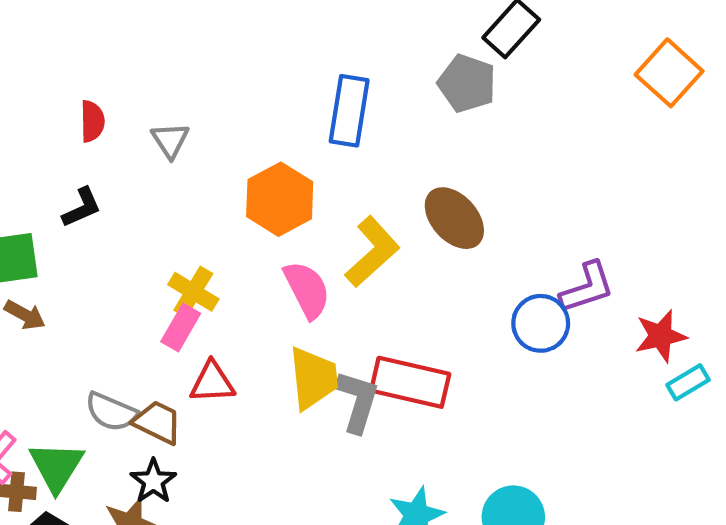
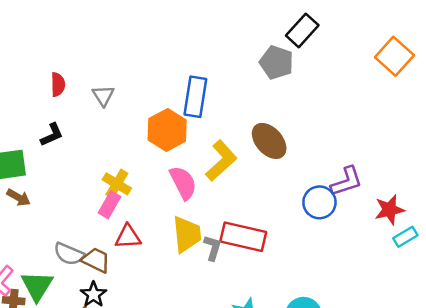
blue rectangle: (349, 111) -> (195, 97), moved
gray L-shape: (358, 401) -> (213, 248), size x0.7

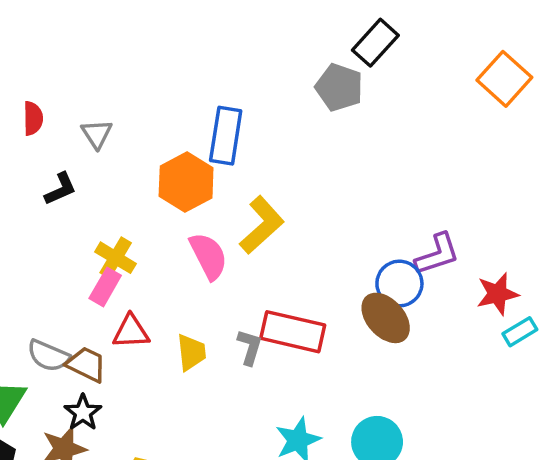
black L-shape: (52, 135) -> (60, 189), moved
brown ellipse: (269, 141) -> (386, 318), moved
yellow trapezoid: (187, 234) -> (191, 352), moved, size x0.7

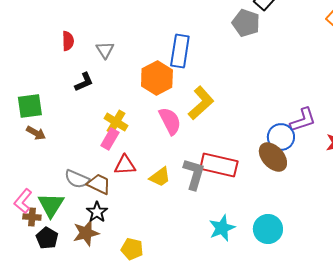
gray L-shape: (250, 347) -> (194, 174), size x1.5
yellow trapezoid: (191, 352) -> (160, 177), turned 60

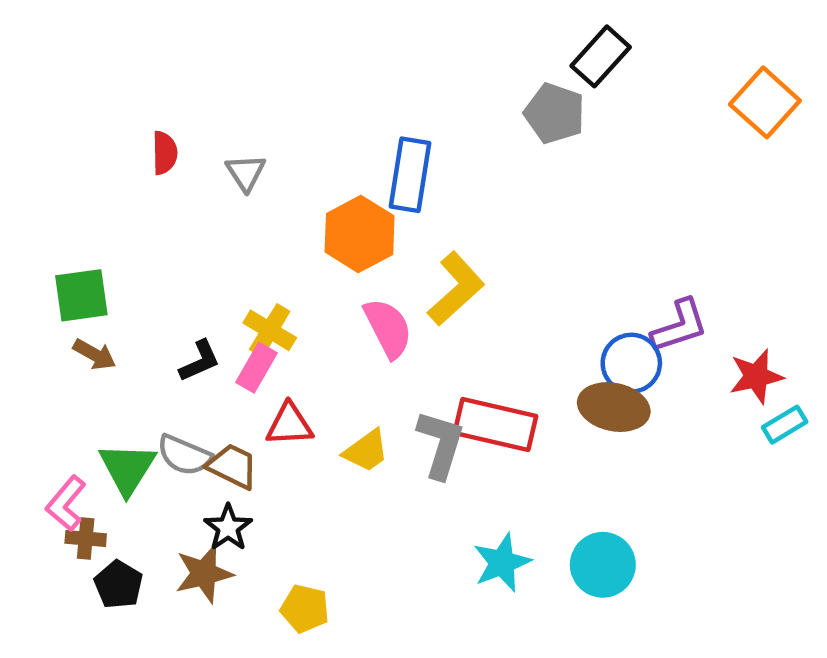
black L-shape: (84, 82) -> (200, 361), moved
brown ellipse: (273, 157) -> (614, 407), turned -36
green triangle: (51, 205) -> (127, 468), moved

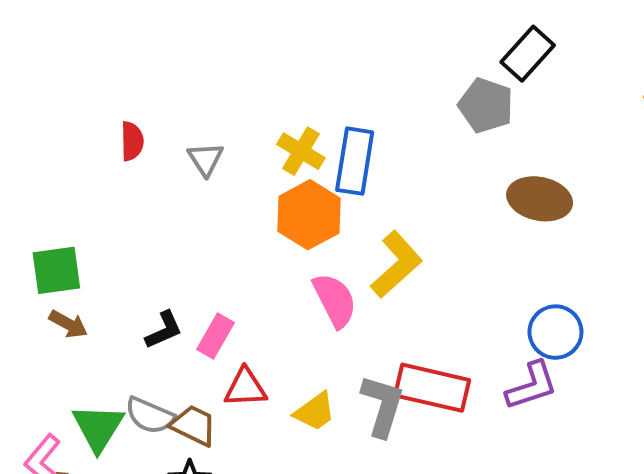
purple L-shape: (679, 326) -> (532, 386), moved
yellow cross: (270, 330) -> (301, 151), moved
brown ellipse: (614, 407) -> (540, 199), moved

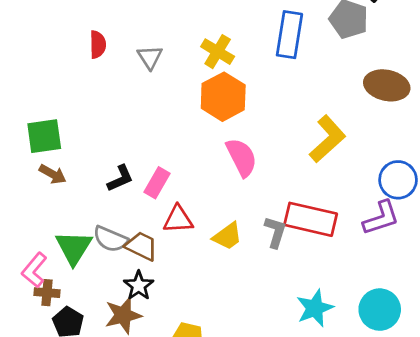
blue rectangle: (355, 161) -> (289, 35), moved
yellow L-shape: (396, 264) -> (328, 139), moved
gray L-shape: (382, 406) -> (275, 232), size x0.7

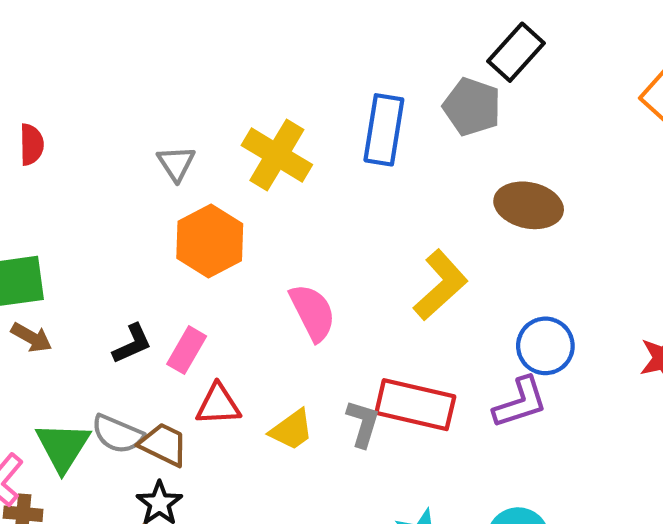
red semicircle: (98, 45) -> (31, 145), moved
yellow cross: (218, 52) -> (277, 155), size x1.4
orange hexagon: (223, 97) -> (210, 241), moved

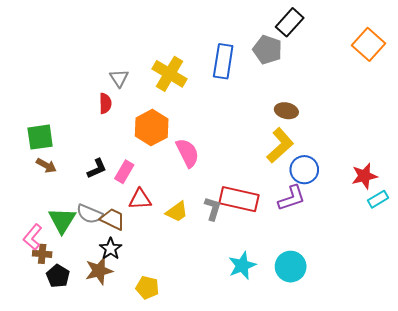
red semicircle: (31, 145) -> (105, 103), moved
brown ellipse: (529, 205) -> (286, 111), moved, size x0.7
orange hexagon: (210, 241) -> (152, 128), moved
yellow L-shape: (440, 285) -> (280, 145), moved

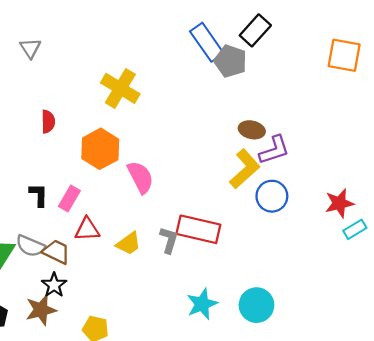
orange square: (369, 44) -> (344, 55), turned -32
blue rectangle: (223, 61) -> (207, 42), moved, turned -44
gray triangle: (119, 78) -> (30, 48), moved
black L-shape: (97, 169) -> (39, 195), turned -65
purple L-shape: (292, 198) -> (274, 150), moved

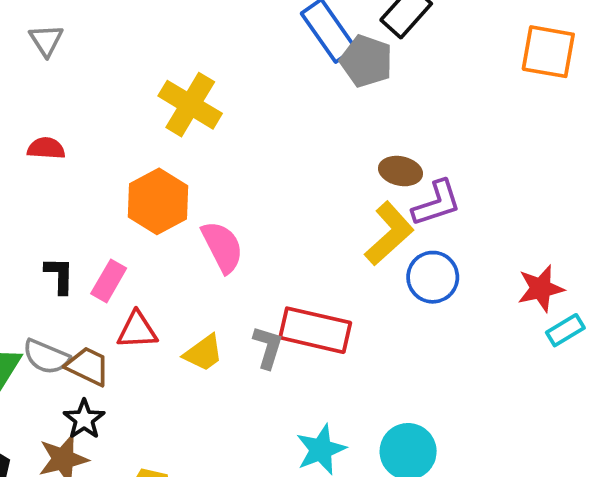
red semicircle: (48, 122) -> (46, 148), moved, turned -85

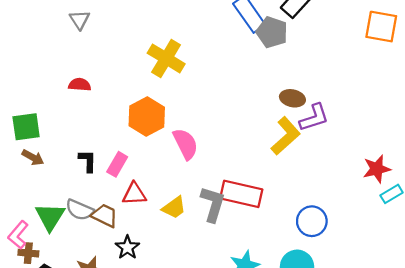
blue circle: (433, 277) -> (312, 221), moved
gray L-shape: (268, 347) -> (213, 204), size x1.4
black star: (84, 419) -> (127, 247), moved

